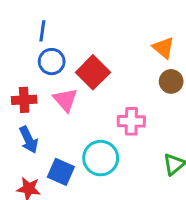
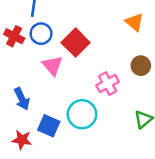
brown circle: (171, 81) -> (141, 66), moved
red cross: (24, 100) -> (14, 36), moved, turned 30
pink cross: (131, 121) -> (108, 84), turned -30

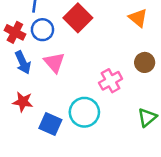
red square: (76, 43) -> (78, 18), moved
blue arrow: (22, 99) -> (23, 62), moved
red star: (22, 140) -> (23, 102), moved

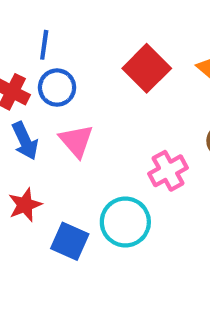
red square: (78, 18) -> (147, 68), moved
red star: (23, 102) -> (25, 205), turned -30

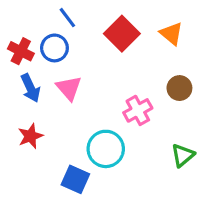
blue line: (44, 45) -> (67, 18), moved, turned -45
blue square: (70, 241) -> (75, 179), moved

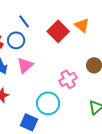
orange triangle: (171, 34) -> (82, 25), moved
pink triangle: (69, 88) -> (25, 65), turned 30

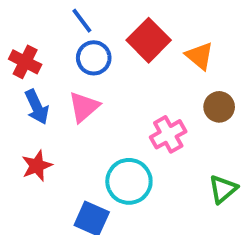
orange triangle: (82, 25) -> (200, 56), moved
blue circle: (16, 40) -> (94, 58), moved

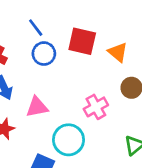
red square: (149, 40) -> (82, 41), turned -32
pink triangle: (84, 107) -> (37, 107), moved, turned 30

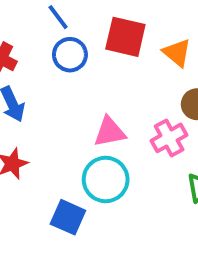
pink triangle: (37, 107) -> (110, 132), moved
pink cross: (96, 107) -> (169, 138), moved

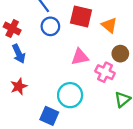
pink triangle: (110, 132) -> (80, 57), moved
pink cross: (169, 138) -> (105, 72), turned -36

